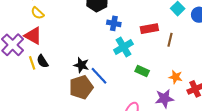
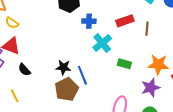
yellow line: (32, 63) -> (15, 96), moved
blue line: (99, 76) -> (82, 75), turned 30
orange star: (176, 77) -> (158, 65), size x1.5

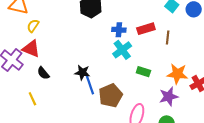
blue cross: (89, 21) -> (119, 30), moved
yellow semicircle: (12, 23) -> (33, 26), turned 88
blue line: (82, 75) -> (90, 85), moved
brown pentagon: (67, 89) -> (111, 95), moved

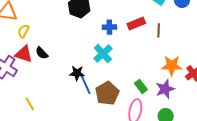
cyan cross: (122, 50) -> (103, 54), moved
green rectangle: (143, 72) -> (141, 86), moved, turned 40
black semicircle: (43, 73) -> (42, 53), moved

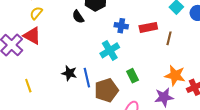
black semicircle: (42, 53) -> (78, 17), moved
black star: (77, 73) -> (69, 73), moved
green rectangle: (141, 86) -> (133, 76), moved

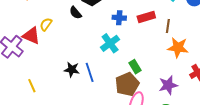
yellow semicircle: (36, 13) -> (46, 24), moved
orange star: (175, 75) -> (178, 48), moved
brown pentagon: (106, 90) -> (127, 84), moved

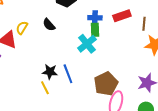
black semicircle: (75, 13) -> (49, 25), moved
green rectangle: (135, 67) -> (95, 30), moved, turned 32
yellow line: (32, 86) -> (45, 88), moved

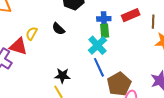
blue line: (68, 74) -> (99, 67), moved

